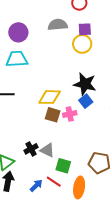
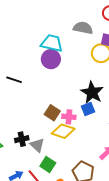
purple circle: (18, 32) -> (51, 59), moved
cyan trapezoid: (17, 59) -> (52, 43), moved
yellow diamond: (50, 97) -> (63, 131), moved

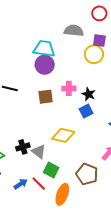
black star: (92, 92) -> (89, 94), size x0.6
brown square: (52, 113) -> (46, 97), moved, turned -35
pink cross: (69, 117) -> (69, 88), moved

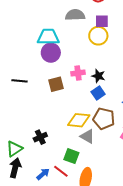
gray triangle: (39, 151) -> (87, 136), moved
brown pentagon: (87, 174) -> (104, 119), moved

